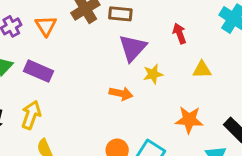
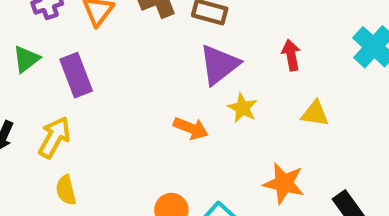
purple rectangle: (39, 71) -> (76, 75), turned 36
yellow star: (153, 74) -> (242, 108), turned 30

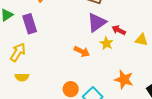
red arrow: (291, 55) -> (119, 30), moved, turned -56
yellow triangle: (315, 114) -> (141, 40), moved
yellow semicircle: (66, 190) -> (22, 77), turned -80

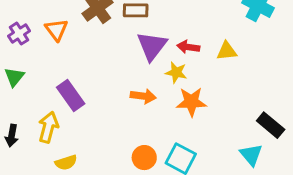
purple rectangle: (30, 24) -> (71, 96), moved
orange star: (124, 80) -> (191, 102), moved

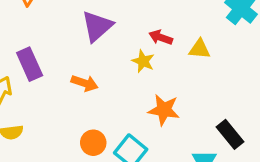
purple triangle: (152, 46) -> (97, 26), moved
orange arrow: (143, 96) -> (85, 83), moved
orange star: (191, 102) -> (164, 110), moved

